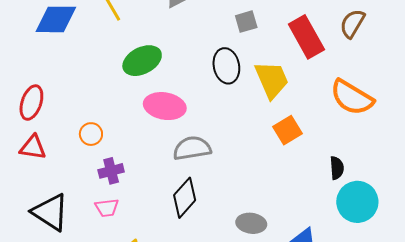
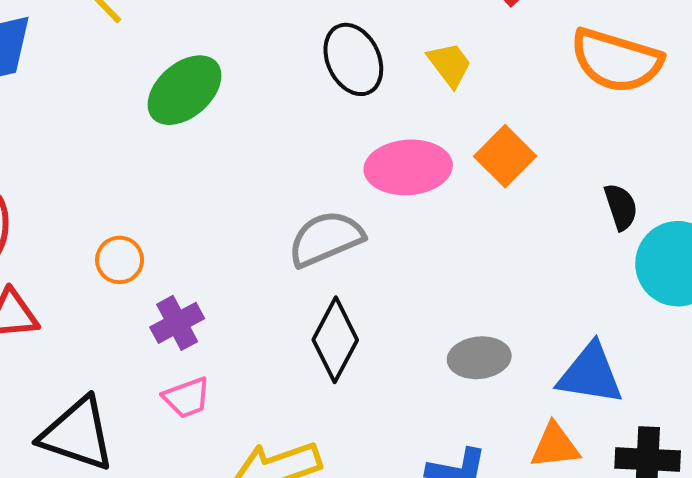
yellow trapezoid: (272, 80) -> (449, 65), size x0.6
pink ellipse: (165, 106) -> (408, 167), moved

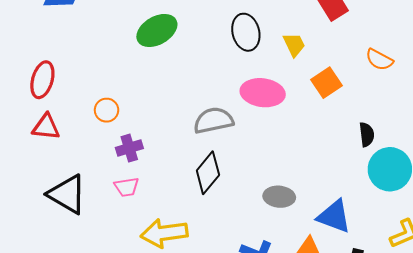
orange semicircle: (616, 60) -> (379, 60), size x0.6
orange square: (505, 156) -> (327, 83), moved

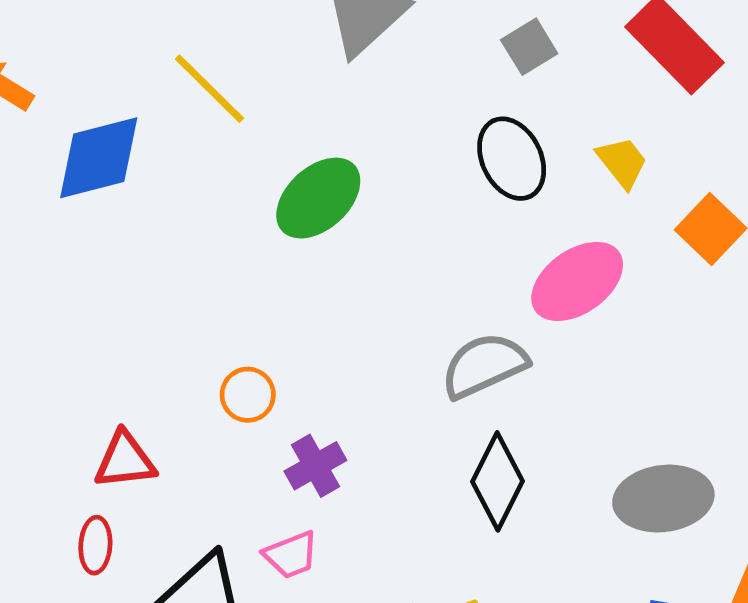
red ellipse: (42, 80) -> (95, 545), moved, size x0.7
pink ellipse: (263, 93) -> (577, 281), turned -30
pink trapezoid: (127, 187) -> (291, 555), moved
gray ellipse: (279, 197) -> (663, 499), size x1.4

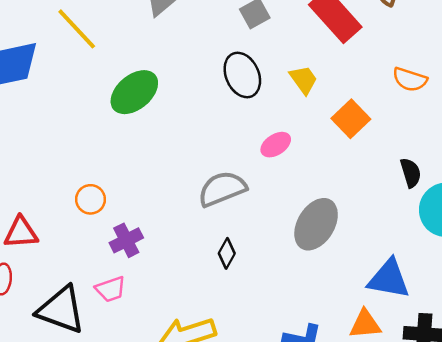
pink ellipse: (577, 281) -> (276, 145), size x0.6
black diamond: (498, 481) -> (227, 253), size x0.6
gray ellipse: (663, 499) -> (316, 224), moved, turned -54

